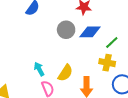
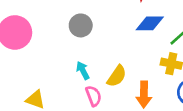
gray circle: (66, 30) -> (81, 25), moved

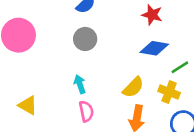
yellow semicircle: (117, 76) -> (133, 87), moved

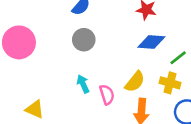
pink semicircle: (86, 111) -> (107, 95), moved

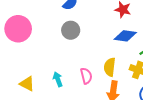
yellow semicircle: (135, 82) -> (110, 67), turned 144
cyan arrow: (83, 84) -> (58, 79), moved

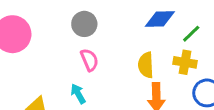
pink semicircle: (86, 76) -> (89, 60), moved

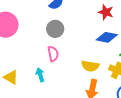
yellow semicircle: (146, 65) -> (90, 66), turned -90

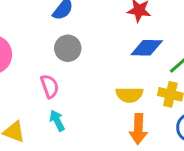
pink semicircle: (53, 54) -> (50, 86), moved

